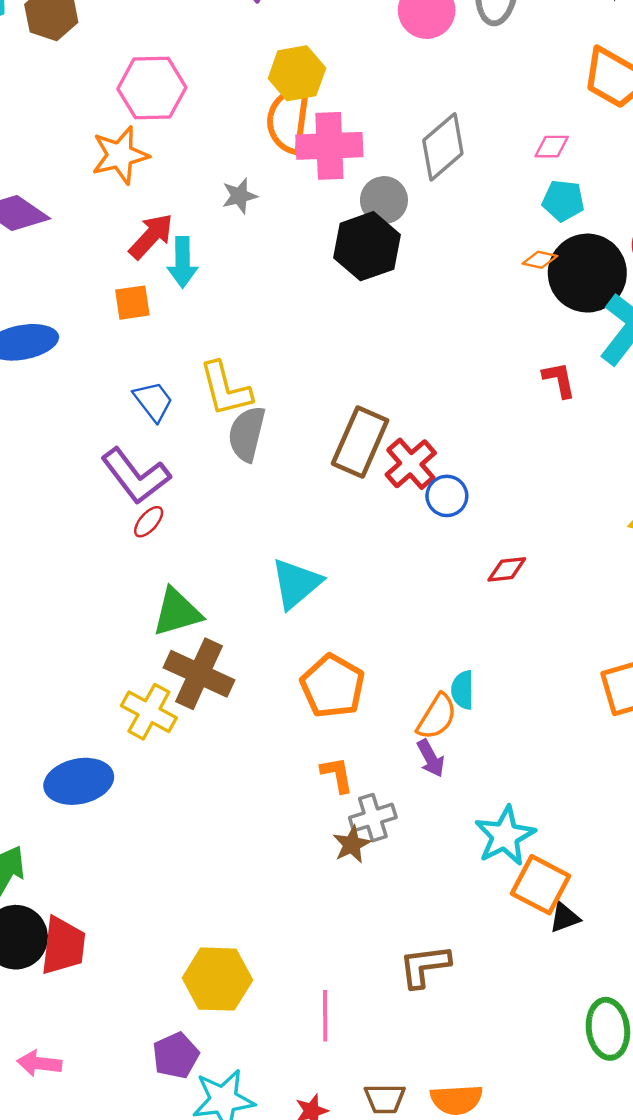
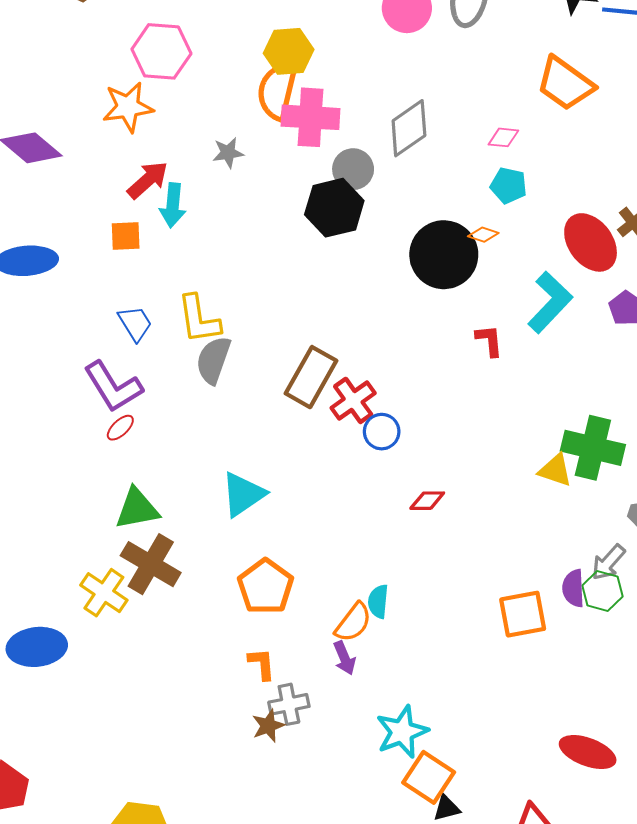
black circle: (587, 273) -> (444, 255), moved

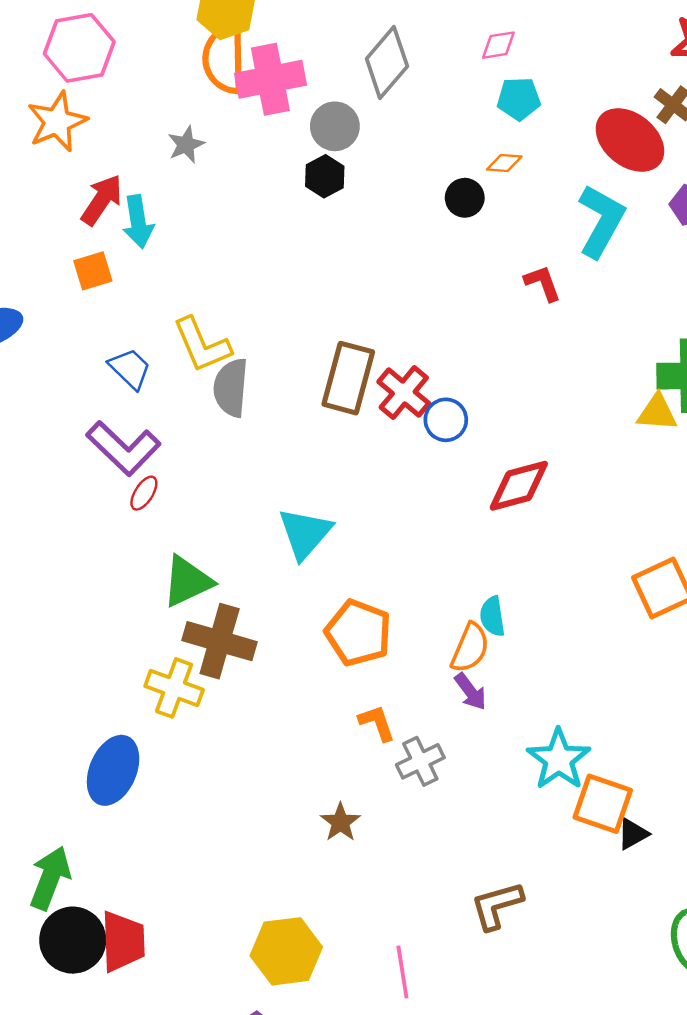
black hexagon: (334, 208) -> (325, 176), size x0.6
black circle: (444, 255) -> (465, 198), size x0.5
red diamond: (427, 501) -> (519, 486), size x1.6
blue ellipse: (37, 647) -> (113, 770), turned -46
brown star: (268, 726) -> (340, 822), moved

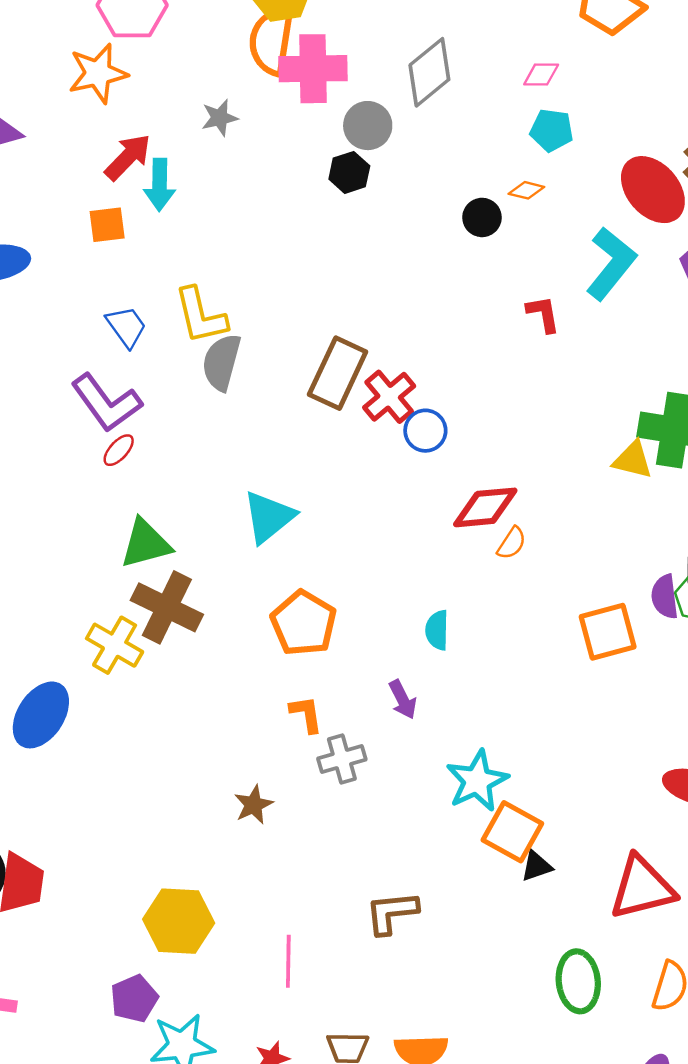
orange semicircle: (470, 648) -> (512, 543), moved, size x0.7

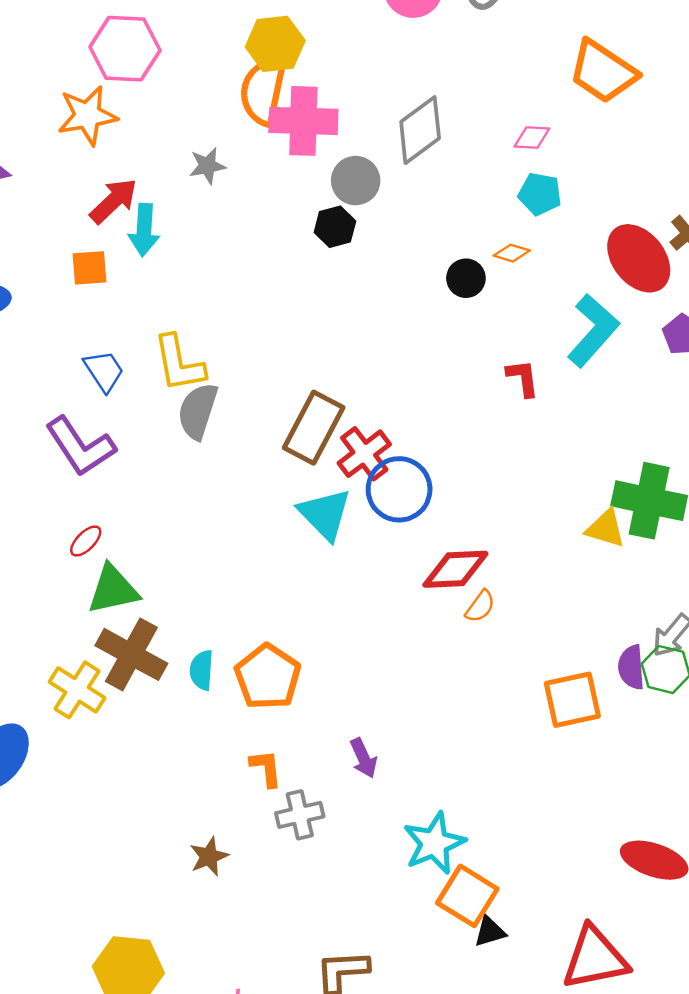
blue circle: (425, 431) -> (399, 489), size x1.5
red ellipse: (119, 450) -> (86, 541), moved
cyan triangle: (269, 517) -> (325, 514), moved, turned -38
cyan semicircle: (437, 630) -> (202, 670), moved

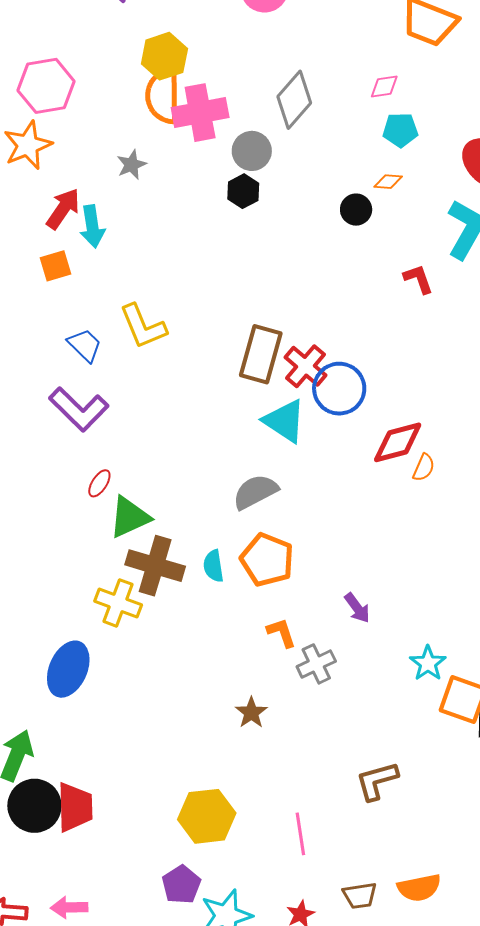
gray semicircle: (198, 411) -> (255, 492), moved, turned 57
cyan star: (434, 843) -> (428, 663), size x0.7

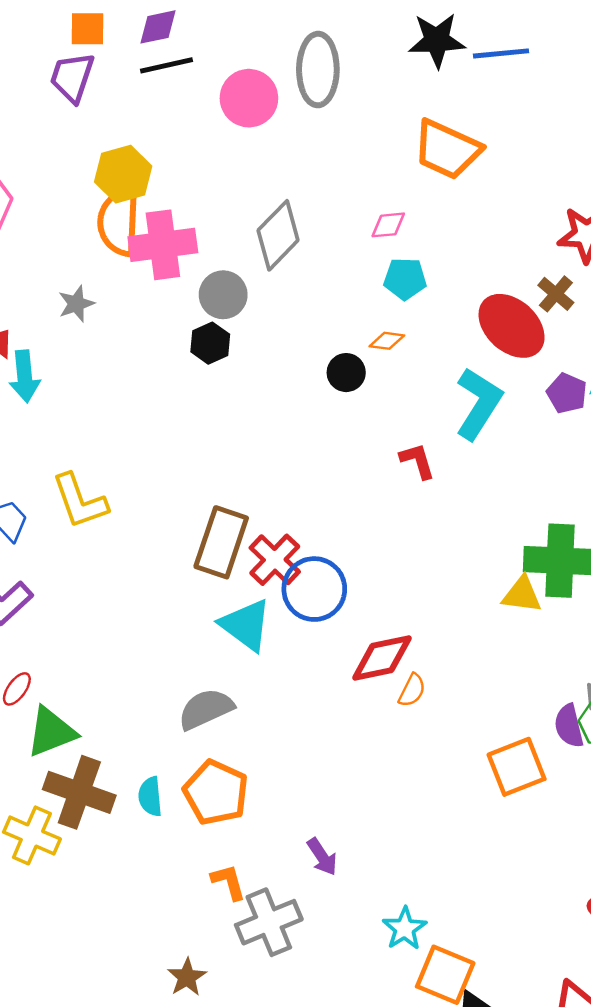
gray cross: (316, 664) -> (269, 922), size x1.4

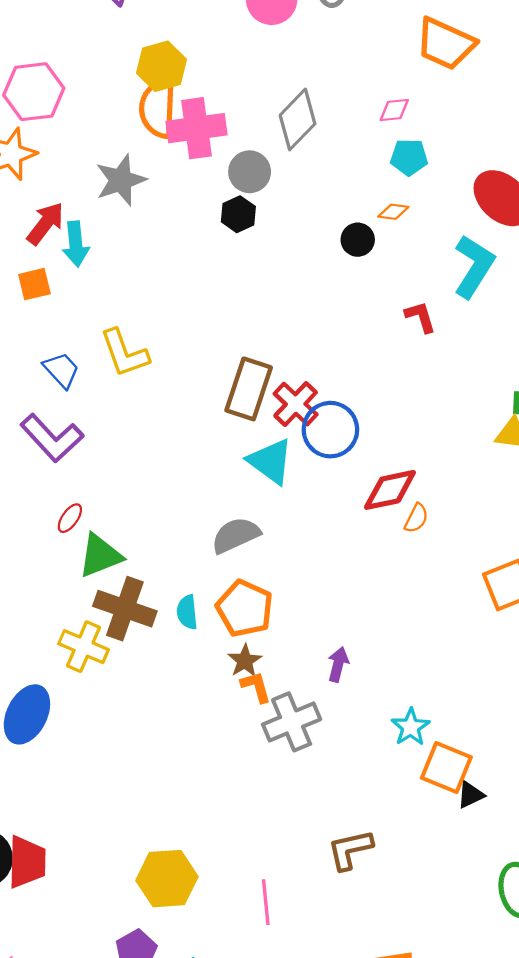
gray star: (76, 304) -> (121, 180), size x1.6
purple arrow: (322, 857) -> (338, 664), turned -132
brown star: (187, 977) -> (245, 661), moved

